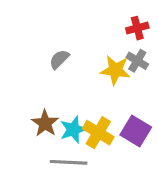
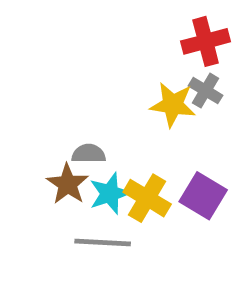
red cross: (137, 28) -> (206, 41), size x1.4
gray semicircle: (59, 59) -> (89, 154), moved, turned 45

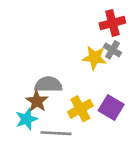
gray semicircle: (89, 154) -> (48, 84), size x1.5
cyan star: (110, 193) -> (27, 119), moved
yellow cross: (147, 198) -> (80, 109), turned 30

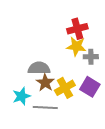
red cross: (112, 23) -> (77, 29), moved
gray cross: (112, 50) -> (91, 57), moved, turned -32
brown star: (37, 101) -> (45, 83), moved

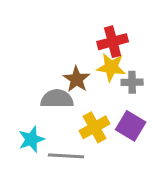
brown star: (45, 83) -> (76, 79), moved

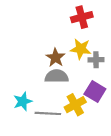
red cross: (113, 42) -> (82, 17), moved
gray semicircle: (57, 99) -> (57, 76), moved
yellow cross: (95, 127) -> (75, 105), moved

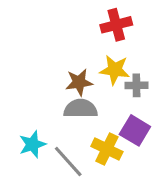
brown star: (56, 58) -> (79, 82), turned 30
yellow cross: (75, 105) -> (107, 149), turned -35
gray line: (48, 113) -> (68, 161), turned 45

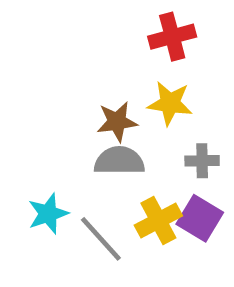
gray cross: (136, 85) -> (202, 161), moved
purple square: (135, 130) -> (200, 218), moved
yellow cross: (107, 149) -> (158, 221), turned 36

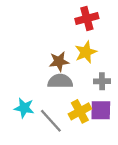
yellow star: (170, 103) -> (86, 52), turned -30
cyan star: (48, 214) -> (24, 108), turned 30
purple square: (200, 218) -> (101, 110), turned -30

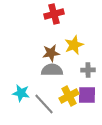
red cross: (87, 18) -> (54, 14), moved

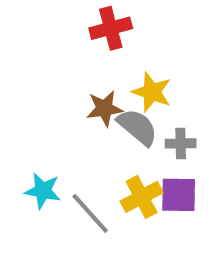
yellow star: (74, 45) -> (152, 92), turned -30
gray semicircle: (52, 70) -> (137, 127), moved, turned 40

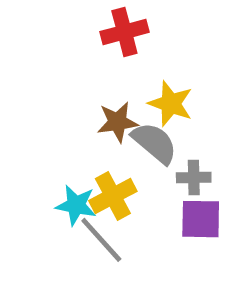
gray cross: (181, 143) -> (194, 178), moved
cyan star: (43, 191) -> (76, 205), moved
yellow cross: (142, 197) -> (113, 196), moved

